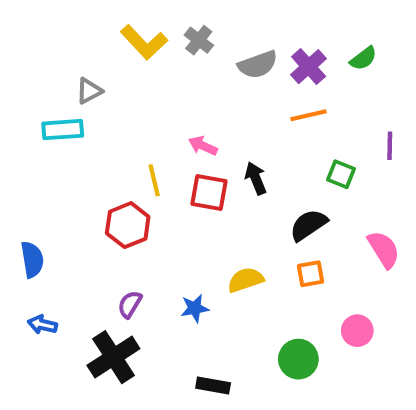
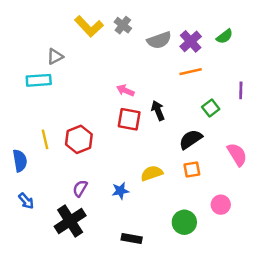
green square: (341, 174) -> (211, 108), turned 30
yellow line: (154, 180) -> (45, 139), moved
blue arrow: (42, 325) -> (26, 201), turned -144

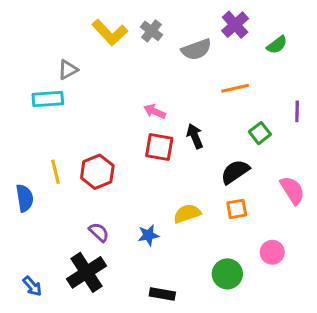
purple cross: (191, 41) -> (235, 25), moved
purple semicircle: (80, 188) -> (99, 232), turned 102
blue arrow: (26, 201) -> (32, 286), moved

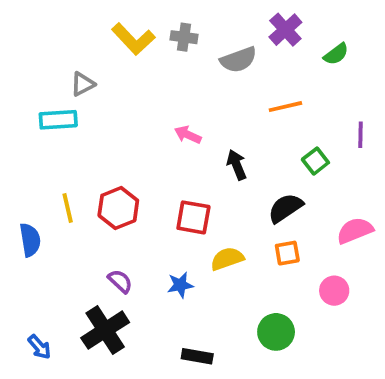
gray cross: (152, 31) -> (184, 37), turned -30
red square: (159, 147) -> (193, 217), moved
pink semicircle: (292, 190) -> (355, 231), turned -80
pink circle: (272, 252) -> (334, 291), moved

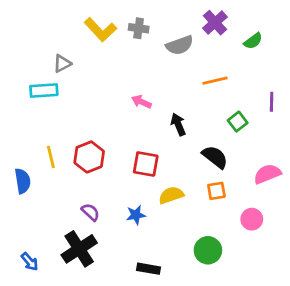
black semicircle: (285, 208) -> (215, 157), turned 72

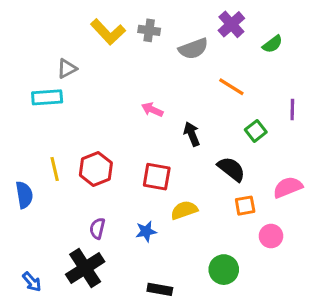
orange line: (215, 81) -> (231, 87), turned 45
orange square: (216, 191) -> (245, 206), moved
purple semicircle: (91, 212) -> (97, 228), turned -120

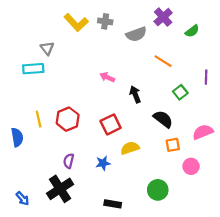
gray triangle: (67, 68) -> (47, 48), turned -40
red square: (157, 177) -> (111, 124), turned -36

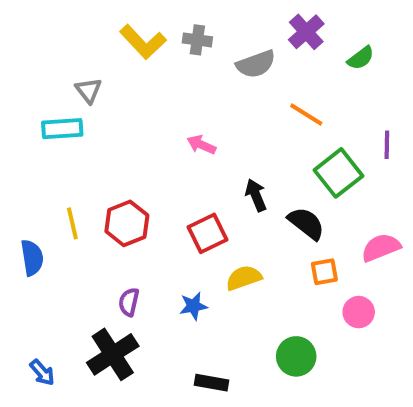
green square: (180, 92) -> (339, 173), size x1.6
black arrow: (135, 94) -> (256, 195), moved

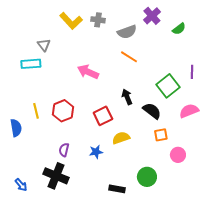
orange line: (306, 114) -> (129, 57), moved
pink arrow: (201, 145) -> (88, 72), moved, size x1.5
pink semicircle: (381, 248) -> (189, 111), moved
black cross: (113, 354) -> (56, 176), turned -35
black rectangle: (211, 383) -> (117, 189), moved

